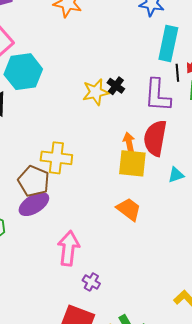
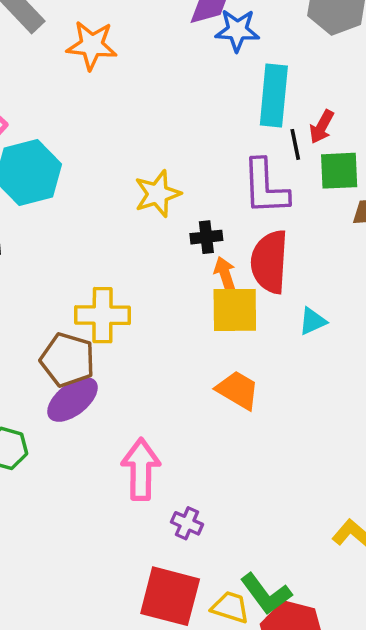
black cross: (116, 86) -> (206, 237), moved, turned -36

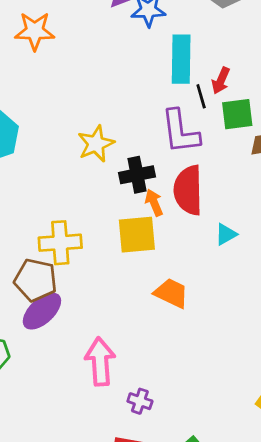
black cross: (206, 237) -> (137, 175), size x1.4
yellow square: (235, 310) -> (137, 235), moved

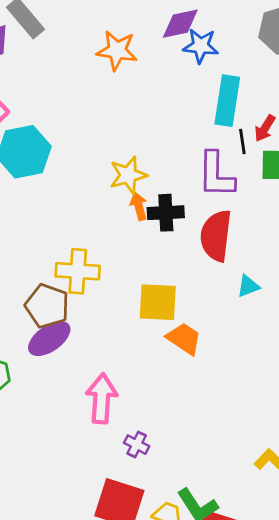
orange star: (35, 31) -> (117, 50), moved
orange arrow: (154, 203) -> (139, 206), moved
yellow square: (137, 235) -> (158, 302), moved

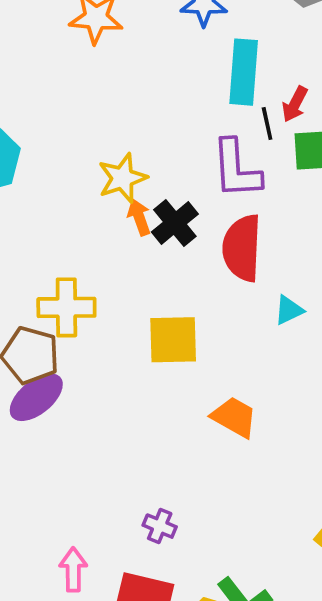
black cross: (166, 213) -> (175, 223), turned -32
orange trapezoid: (184, 339) -> (234, 417), moved
pink arrow: (102, 398) -> (73, 569), moved, size x0.7

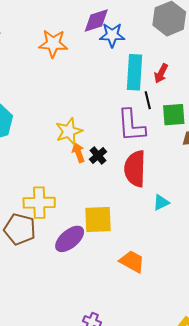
red arrow: (295, 104) -> (161, 73), moved
black cross: (175, 223) -> (98, 155), size x0.7
purple ellipse: (36, 397) -> (70, 239), moved

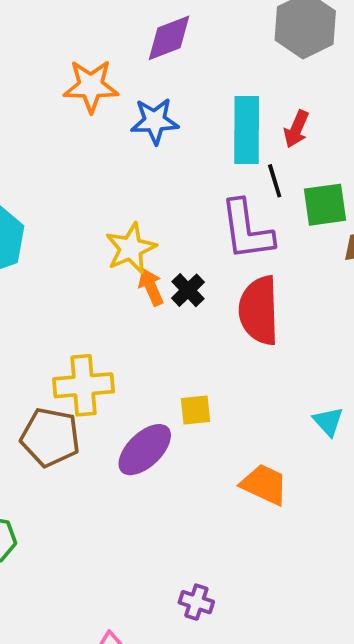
blue star: (112, 35) -> (155, 121), moved
cyan triangle: (161, 202) -> (328, 421), moved, turned -42
yellow square: (98, 220) -> (195, 410), size x0.6

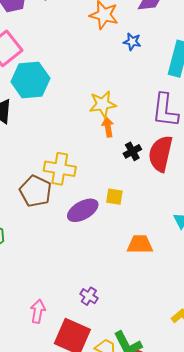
blue star: (155, 121) -> (132, 42), size x0.7
black cross: (188, 290) -> (132, 151), moved
orange trapezoid: (264, 484) -> (140, 244), turned -40

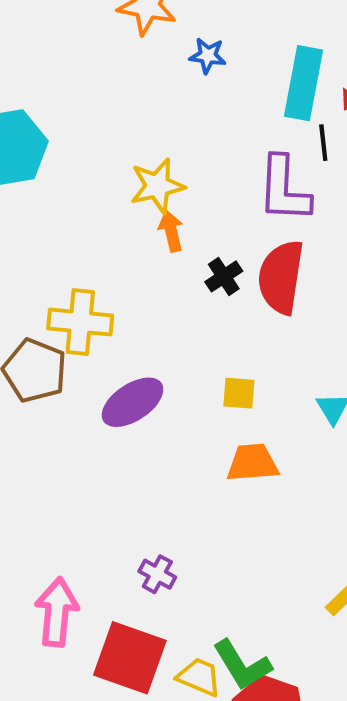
yellow square: (114, 197) -> (239, 393), moved
pink arrow: (38, 311) -> (57, 612), size x1.4

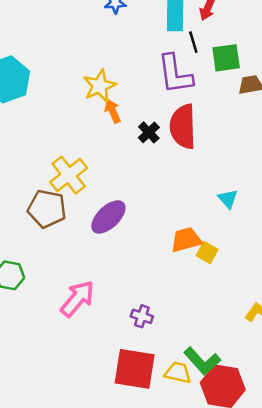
yellow cross: (80, 322) -> (69, 175), turned -33
yellow square: (239, 393) -> (207, 252), moved, turned 35
pink arrow: (57, 612) -> (77, 299), moved, turned 45

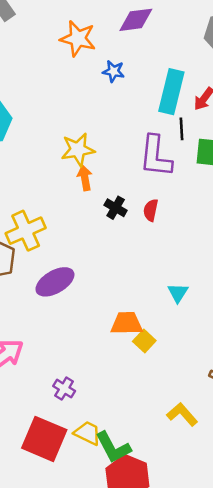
red semicircle: (183, 127) -> (151, 210), size x0.5
black cross: (149, 132) -> (116, 208), turned -30
yellow trapezoid: (178, 373) -> (88, 433), moved

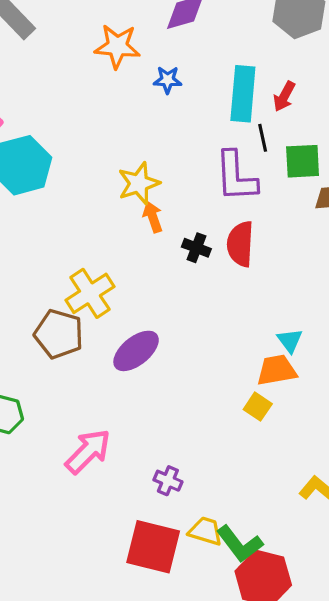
red semicircle: (151, 210) -> (240, 244), size x1.6
orange trapezoid: (127, 323) -> (277, 370), moved

